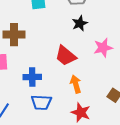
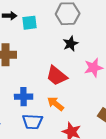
orange arrow: (76, 84) -> (56, 104), moved, turned -36

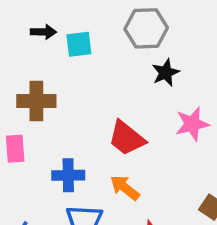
black star: (71, 44) -> (166, 73), moved

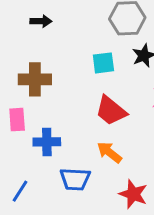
cyan square: (79, 44) -> (103, 63), moved
blue cross: (68, 175) -> (47, 142), moved

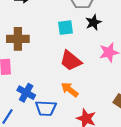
blue cross: (47, 142) -> (26, 93), moved, turned 30

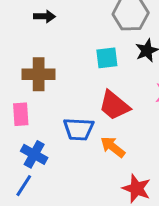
blue cross: (26, 93) -> (34, 154), moved
blue trapezoid: (46, 108) -> (79, 129), moved

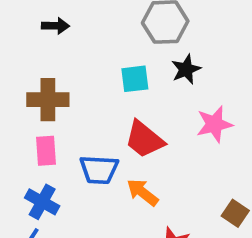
pink rectangle: (21, 114) -> (46, 151), moved

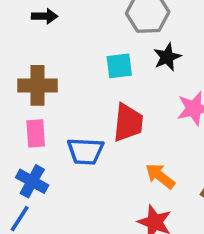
red trapezoid: (144, 139) -> (128, 123), turned -123
orange arrow: (142, 192) -> (160, 176), moved

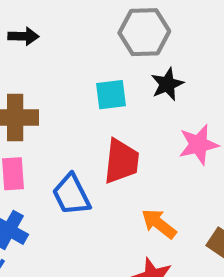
blue trapezoid: (85, 151) -> (71, 195), turned 60

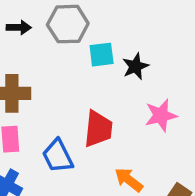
gray hexagon: (144, 32) -> (68, 24), moved
cyan square: (111, 95) -> (102, 55), moved

